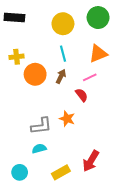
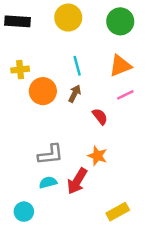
yellow circle: (63, 24) -> (68, 18), moved
pink line: (90, 77) -> (125, 95), moved
orange star: (67, 119) -> (97, 156), moved
red arrow: (91, 161) -> (77, 181), moved
yellow rectangle: (61, 172) -> (118, 212), moved

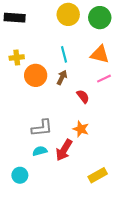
yellow circle: (68, 18) -> (68, 14), moved
orange triangle: (120, 66) -> (100, 54), turned 36

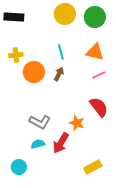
red semicircle: (83, 96) -> (99, 107), moved, size x1.5
gray L-shape: (42, 128) -> (40, 122), turned 35

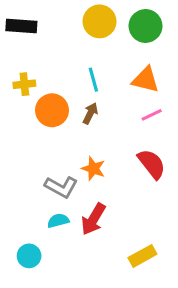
orange star: (77, 123) -> (93, 169), moved

